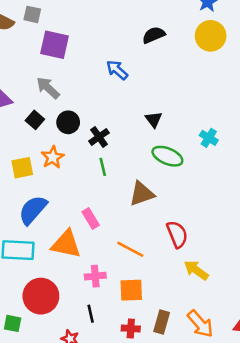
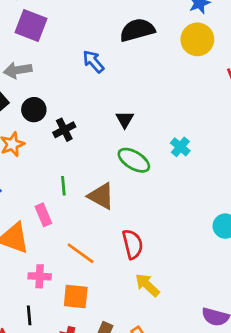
black semicircle: (154, 35) -> (137, 30), size x1.4
gray arrow: (48, 88) -> (18, 70), turned -60
green line: (103, 167) -> (63, 186), moved
brown triangle: (142, 194) -> (101, 196), turned 40

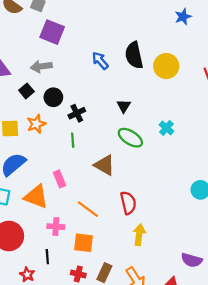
black semicircle: (137, 30) -> (134, 55), moved, turned -88
yellow circle: (197, 39) -> (166, 66), moved
green line: (63, 186) -> (73, 140), moved
yellow arrow: (147, 285) -> (139, 235), turned 54

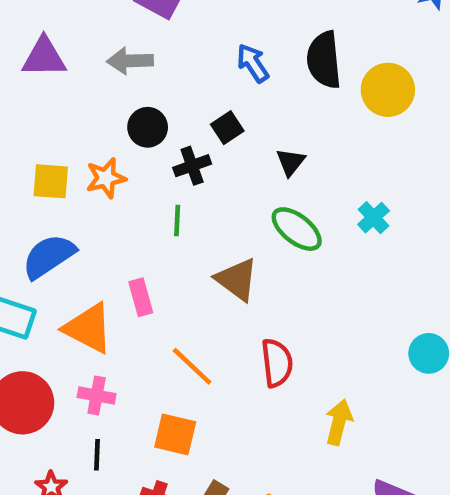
black square: (26, 91) -> (227, 128), moved
pink cross: (56, 227) -> (97, 396), moved
yellow arrow: (139, 235) -> (339, 422), moved

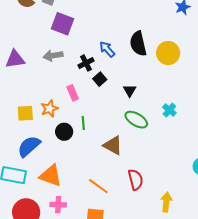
black circle: (148, 127) -> (64, 132), moved
black cross: (192, 166) -> (86, 63), moved
pink rectangle: (141, 297) -> (73, 93), moved

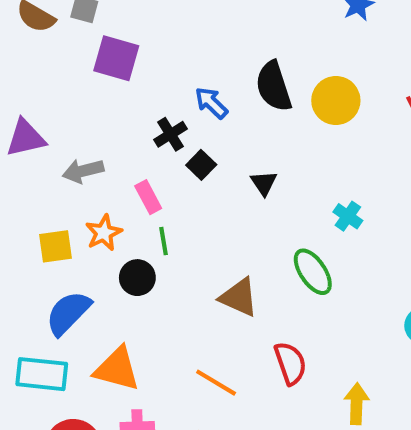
gray arrow: (53, 56) -> (83, 171), moved
green ellipse: (136, 120) -> (313, 272), moved, turned 30
green line: (83, 123) -> (163, 241), moved

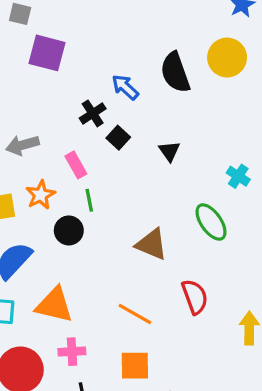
yellow circle: (336, 100) -> (227, 58), moved

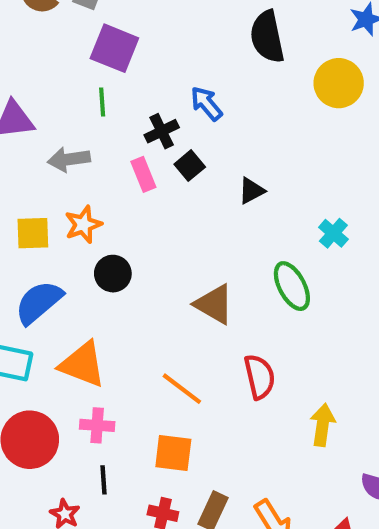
black semicircle: (175, 72) -> (267, 37), moved
black triangle: (169, 151) -> (251, 191), turned 30
pink rectangle: (76, 165) -> (143, 174), moved
green line: (89, 200) -> (102, 102), moved

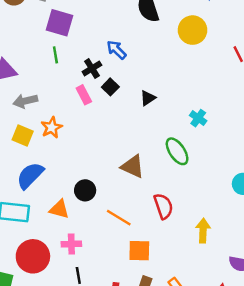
gray arrow: (69, 159) -> (25, 101), moved
yellow square: (33, 233) -> (23, 136), turned 30
black circle: (113, 274) -> (85, 190), moved
orange triangle: (83, 364) -> (59, 209), size x0.7
orange square: (173, 453) -> (139, 251), moved

